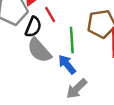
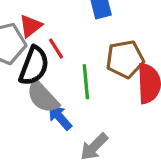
black semicircle: (33, 27) -> (34, 66), size x1.4
blue arrow: (67, 64) -> (60, 117), moved

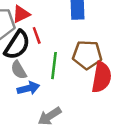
gray semicircle: (43, 97) -> (19, 70), size x0.7
blue arrow: (60, 117) -> (28, 88), turned 105

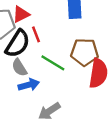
green line: (54, 66) -> (53, 63), turned -65

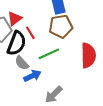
brown pentagon: (84, 52) -> (61, 26), moved
green line: (53, 63) -> (49, 54), turned -45

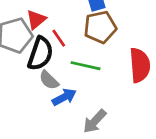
green line: (49, 54) -> (86, 66), turned 40

